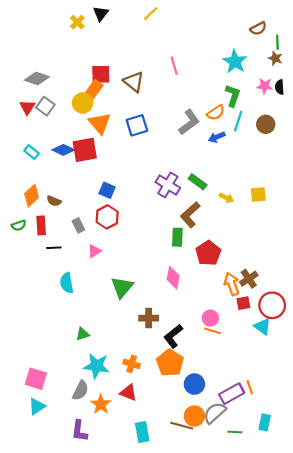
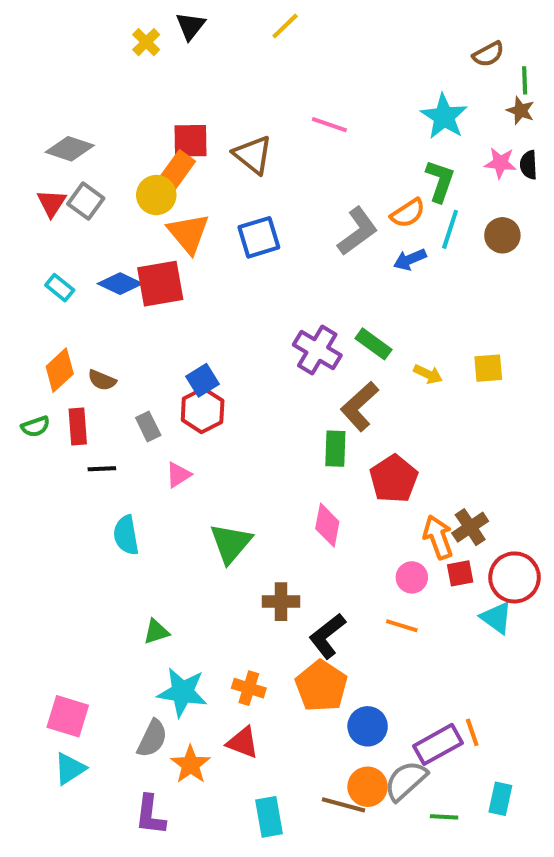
pink line: (174, 66) -> (329, 125), turned -54
blue square: (107, 190) -> (203, 380), moved, turned 35
pink circle: (210, 318) -> (412, 577), moved

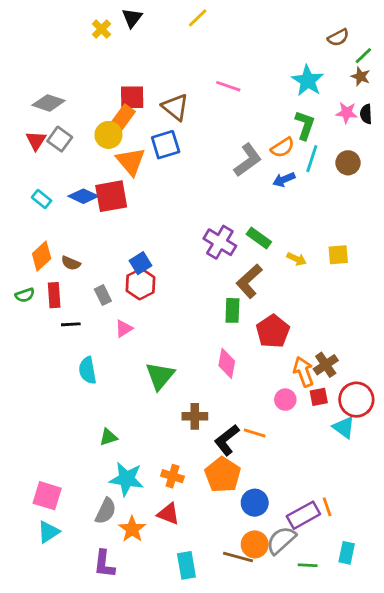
green line: (525, 80) -> (363, 56), turned 48
blue square: (259, 237) -> (166, 145), moved
orange line: (402, 626) -> (255, 433), moved

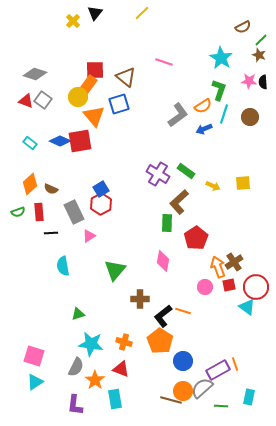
red triangle: (36, 141) -> (26, 101), turned -42
gray rectangle: (103, 295) -> (74, 212), size x1.6
cyan rectangle: (186, 565) -> (115, 399), moved

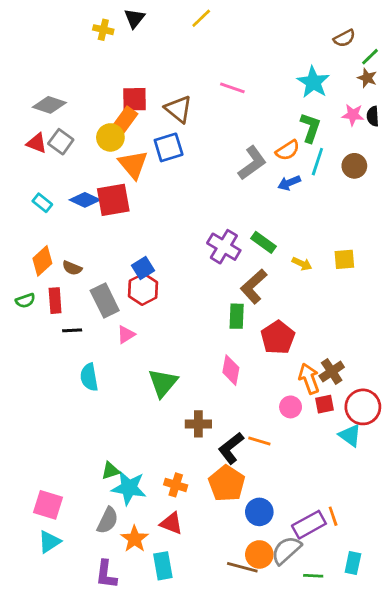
yellow cross: (73, 21) -> (103, 30), turned -32
green triangle: (78, 314) -> (110, 471), moved

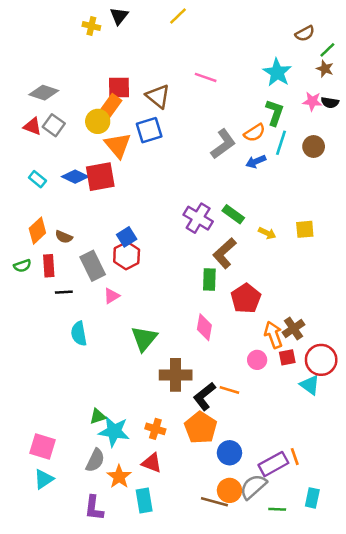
black semicircle: (373, 116) -> (330, 103), turned -78
brown cross: (198, 424) -> (176, 375), size x1.4

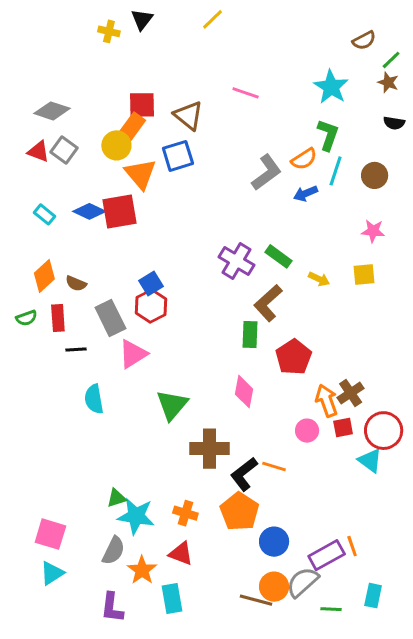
pink star: (312, 101) -> (373, 231), moved
pink triangle: (111, 296) -> (133, 354), size x1.5

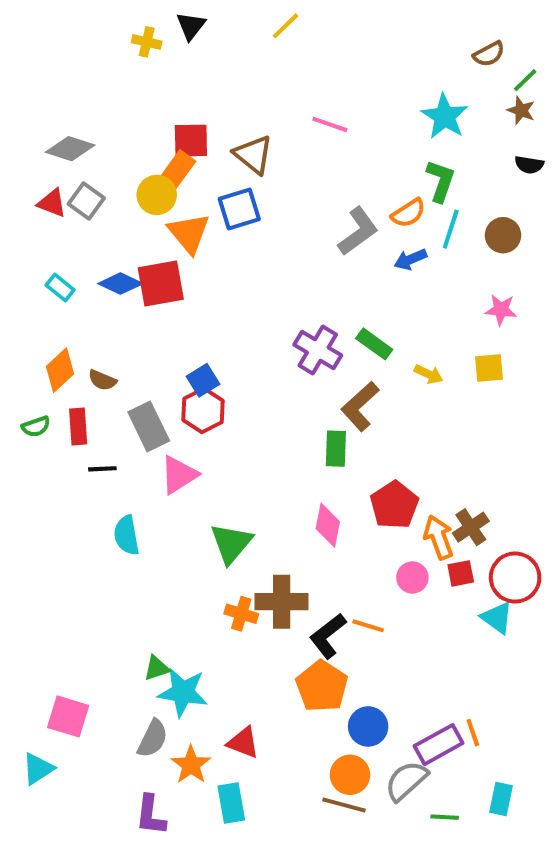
red pentagon: (294, 357) -> (394, 505), moved
orange cross: (185, 513) -> (241, 614), moved
cyan triangle: (52, 573) -> (38, 769), moved
orange circle: (274, 587) -> (350, 775), moved

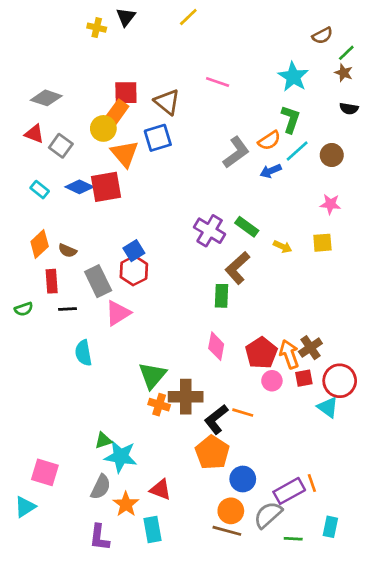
gray square: (86, 201) -> (61, 146), moved
cyan line: (451, 229) -> (297, 151), turned 30
green semicircle: (36, 426) -> (24, 309), moved
red pentagon: (394, 505) -> (261, 353), moved
green triangle: (231, 543) -> (152, 375), moved

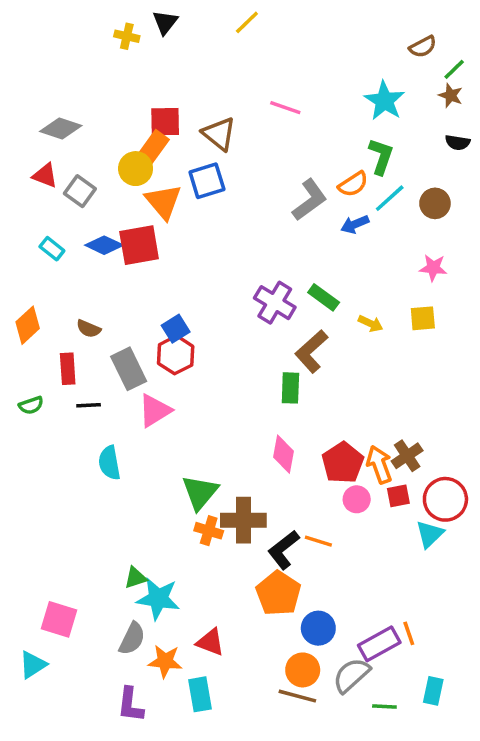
orange diamond: (40, 244) -> (28, 325), moved
cyan triangle: (328, 407) -> (430, 534), turned 40
orange star: (126, 504) -> (165, 661), turned -30

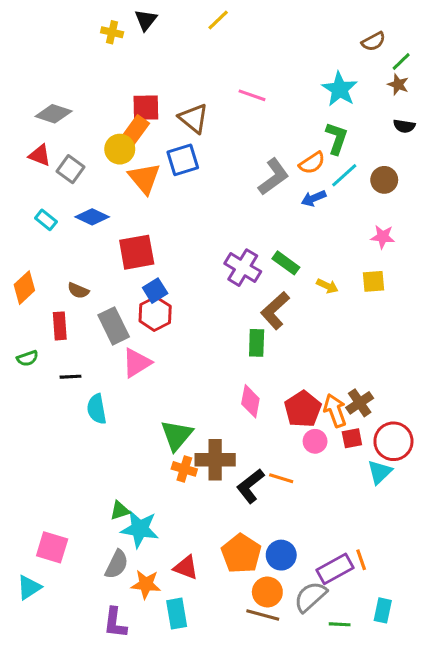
red square: (139, 245) -> (137, 252), moved
black line: (89, 405) -> (71, 377), moved
orange pentagon: (278, 593) -> (241, 554), moved

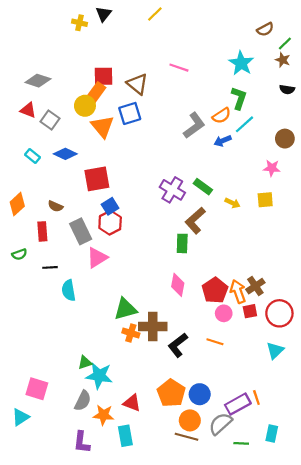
brown circle: (384, 180) -> (285, 139), moved
green triangle: (177, 435) -> (125, 309), turned 35
cyan triangle: (380, 472) -> (275, 350), moved
orange line: (281, 478) -> (215, 342), moved

